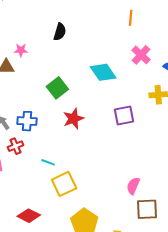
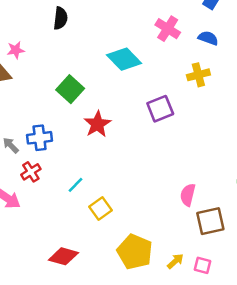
cyan line: (48, 162) -> (75, 185), turned -56
yellow square: (64, 184) -> (100, 208), size x0.7

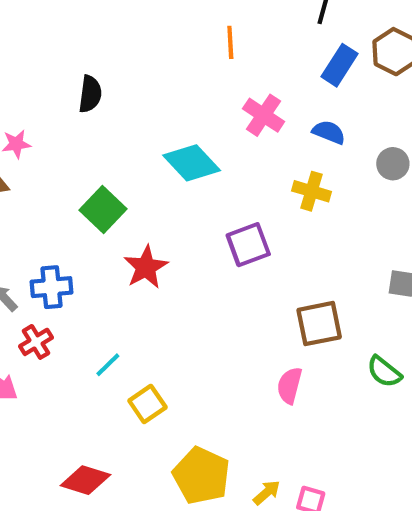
yellow cross: (198, 75) -> (312, 191), turned 30
brown square: (210, 221) -> (319, 324), moved

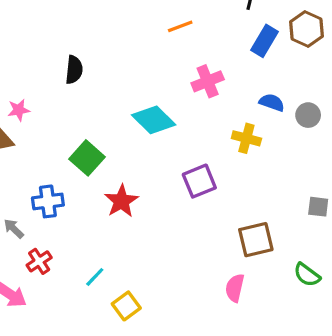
orange line: (230, 42) -> (180, 26), turned 75
pink cross: (264, 115) -> (208, 81), turned 36
blue semicircle: (329, 132) -> (272, 102), moved
blue cross: (52, 287) -> (48, 201), moved

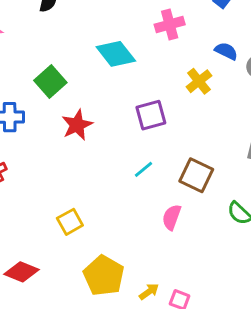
yellow cross: (246, 138) -> (199, 81), turned 30
brown square: (256, 240) -> (196, 175), turned 32
cyan line: (95, 277) -> (144, 169), moved

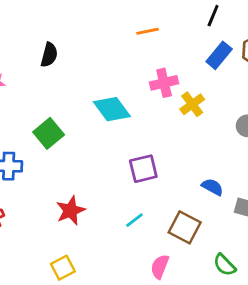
blue semicircle: (226, 51) -> (212, 187), moved
yellow cross: (199, 81) -> (192, 104), moved
red star: (77, 125) -> (71, 211), moved

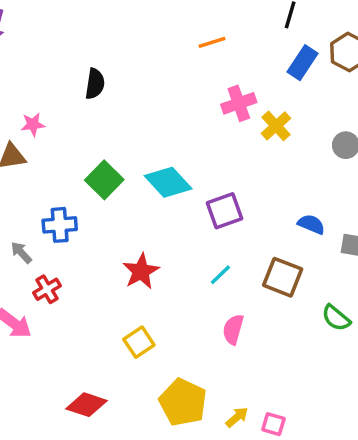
cyan diamond: (112, 109) -> (168, 182), moved
pink semicircle: (160, 267) -> (233, 329), moved

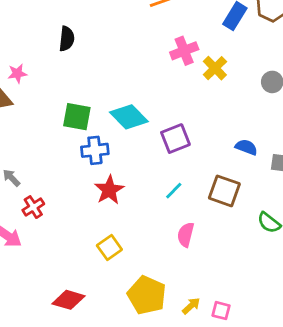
green square: (104, 180) -> (77, 117), turned -32
blue cross: (60, 225) -> (95, 150), moved

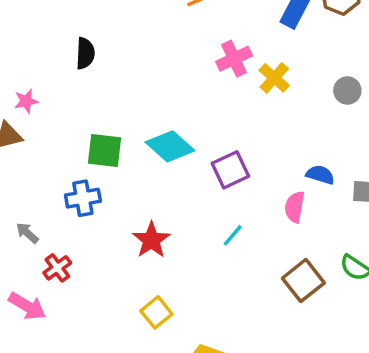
blue cross: (95, 150) -> (83, 198), moved
brown square: (224, 191) -> (303, 281), moved, turned 36
pink semicircle: (186, 235) -> (295, 207), moved

